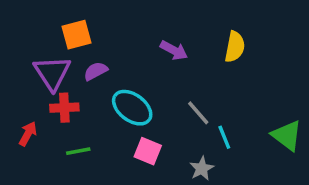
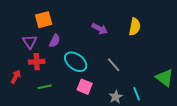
purple semicircle: (96, 71) -> (55, 41), turned 144
purple triangle: (52, 73) -> (30, 42), size x0.7
cyan line: (224, 137) -> (137, 94), moved

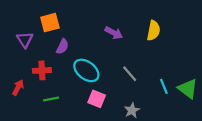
purple triangle: (30, 42) -> (25, 40), moved
cyan line: (137, 94) -> (164, 86), moved

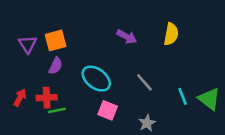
orange square: (50, 23) -> (56, 40), moved
purple semicircle: (62, 47) -> (56, 66), moved
red cross: (42, 70) -> (47, 98), moved

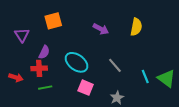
orange square: (56, 40) -> (53, 21), moved
red arrow: (20, 98) -> (16, 77), turned 80
red cross: (47, 98) -> (39, 68), moved

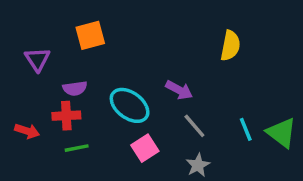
purple arrow: (101, 29) -> (179, 90), moved
purple semicircle: (44, 52) -> (75, 88), turned 56
gray line: (115, 65) -> (194, 126), moved
pink square: (86, 88) -> (145, 148), turned 35

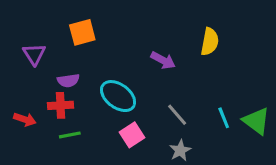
purple arrow: (179, 90) -> (163, 60), moved

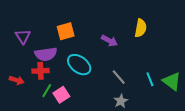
orange square: (82, 32) -> (66, 31), moved
purple semicircle: (68, 81) -> (46, 54), size x1.5
green line: (70, 135) -> (47, 91), turned -48
pink square: (132, 135) -> (61, 95), moved

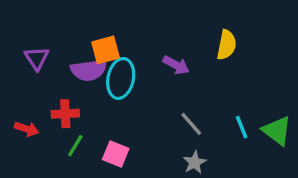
purple semicircle: (46, 54) -> (89, 70), moved
cyan ellipse: (79, 65) -> (121, 78), moved, turned 65
pink square: (61, 95) -> (116, 154), moved, turned -35

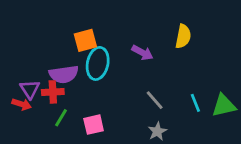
purple triangle: (37, 58) -> (30, 89), moved
purple semicircle: (89, 70) -> (64, 74), moved
green triangle: (277, 131) -> (224, 106), turned -50
pink square: (116, 154) -> (94, 125), turned -35

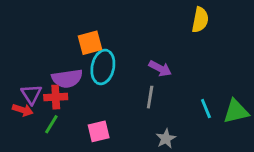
yellow semicircle: (183, 36) -> (200, 20), moved
purple arrow: (142, 53) -> (160, 68), moved
gray line: (155, 100) -> (150, 97), moved, turned 50
green line: (61, 118) -> (51, 124), moved

